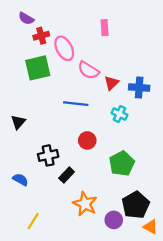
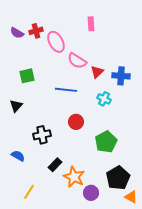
purple semicircle: (26, 18) -> (17, 33), moved
green square: (38, 68) -> (27, 76), moved, size x0.7
black rectangle: (67, 175) -> (55, 165), moved
purple circle: (114, 220) -> (91, 193), moved

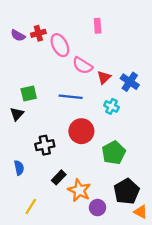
green square: (27, 76) -> (29, 94), moved
blue cross: (121, 76) -> (130, 82), turned 30
red circle: (76, 122) -> (81, 131), size x1.5
blue semicircle: (18, 156) -> (19, 168), turned 48

